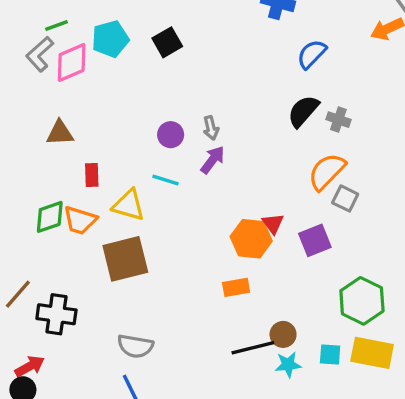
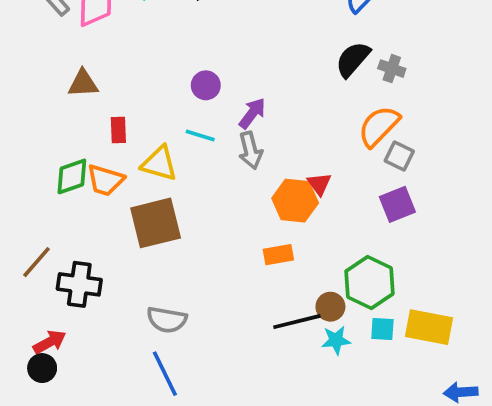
gray arrow: (211, 128) -> (250, 150), moved, size x1.4
purple square: (315, 240) -> (397, 204), moved
green hexagon: (362, 301) -> (369, 282), moved

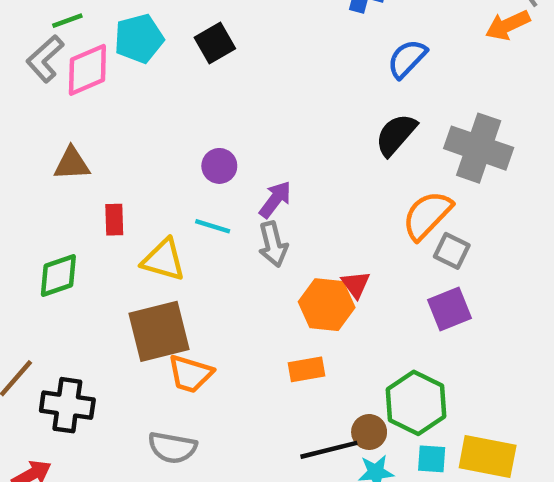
gray cross: (392, 69) -> (479, 148), moved, size x2.0
orange trapezoid: (105, 180) -> (190, 374), moved

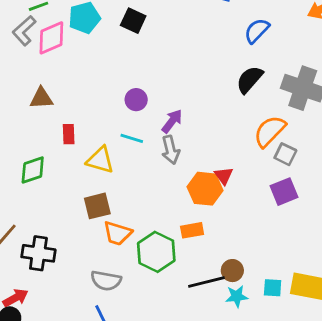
black square: (215, 43) -> (133, 21), turned -35
brown square: (159, 331) -> (97, 206), size x0.7
green hexagon: (416, 403) -> (156, 252), moved

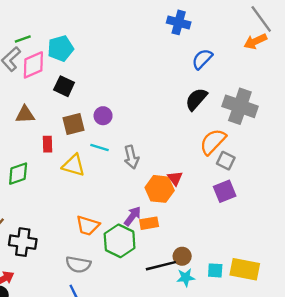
black square: (133, 21) -> (64, 86), moved
purple arrow: (172, 121) -> (133, 216), moved
brown square: (97, 206) -> (74, 124), moved

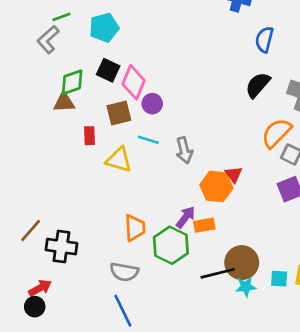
blue semicircle: (202, 59) -> (264, 40), turned -30
pink diamond: (33, 65) -> (134, 82), moved, turned -44
green diamond: (18, 174) -> (72, 82), moved
orange trapezoid: (88, 226) -> (135, 228), turned -110
brown circle: (182, 256) -> (242, 263), size x1.6

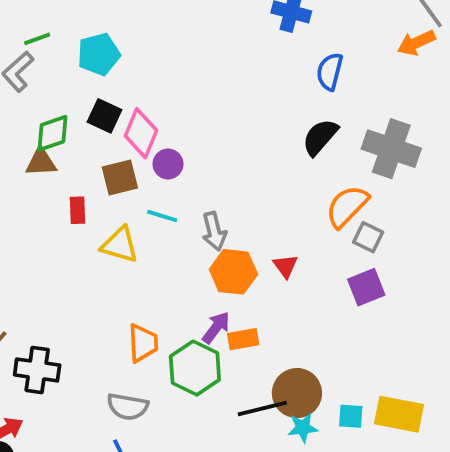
orange hexagon: (216, 186) -> (233, 272), moved

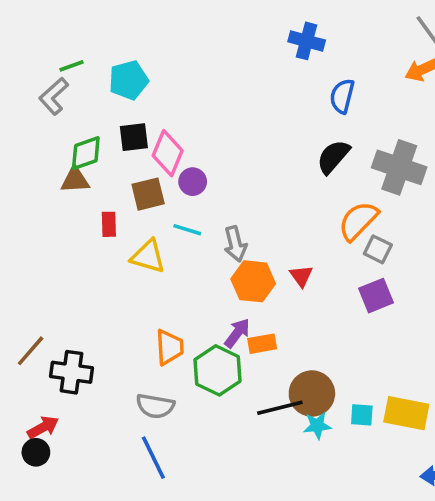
black square: (104, 116) -> (134, 137), turned -32

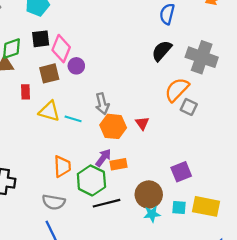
cyan line: (187, 230) -> (73, 119), moved
purple square: (376, 296) -> (181, 172), moved
black line: (280, 408) -> (107, 203), moved

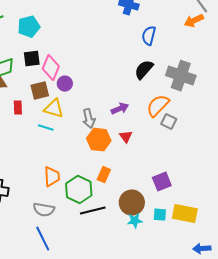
yellow triangle: (49, 111) -> (54, 109), moved
cyan line: (73, 119) -> (46, 128), moved
purple arrow: (103, 158) -> (120, 109), moved, turned 30
orange rectangle: (118, 164) -> (104, 175), turned -56

